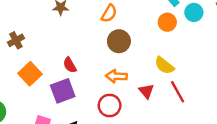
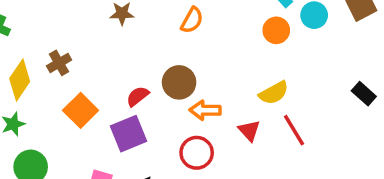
brown circle: (119, 41) -> (179, 82), moved
red semicircle: (70, 65) -> (138, 96), turned 84
yellow semicircle: (164, 66) -> (274, 93), turned -66

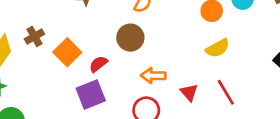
brown circle: (179, 82) -> (130, 38), moved
yellow semicircle: (274, 93) -> (218, 48), moved
orange square: (81, 110) -> (67, 52), moved

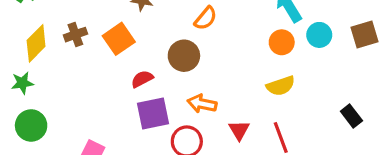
orange square: (67, 52) -> (119, 39), moved
purple square: (91, 94) -> (153, 114), moved

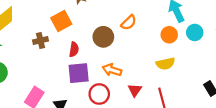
orange semicircle: (206, 18) -> (129, 23), moved
brown cross: (75, 35) -> (40, 41), moved
red semicircle: (142, 79) -> (74, 49), turned 120

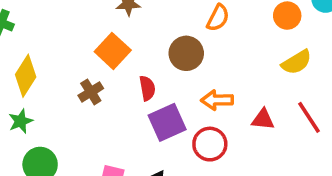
red triangle: (135, 90) -> (263, 119), turned -40

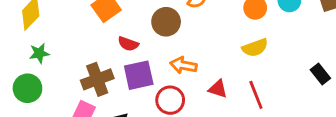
red semicircle: (147, 88) -> (128, 44), turned 108
brown cross: (91, 92) -> (97, 79), moved, size x1.5
green star: (21, 121) -> (39, 53), moved

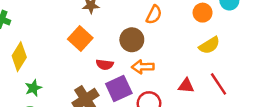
orange arrow: (183, 65) -> (143, 67), moved

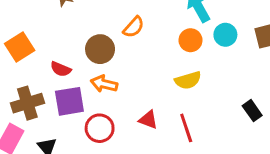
orange square: (80, 39) -> (20, 47), moved

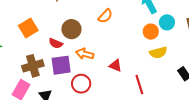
orange circle: (190, 40) -> (151, 32), moved
brown circle: (100, 49) -> (71, 29), moved
yellow semicircle: (188, 80) -> (158, 53), moved
red triangle: (148, 120) -> (115, 66), moved

